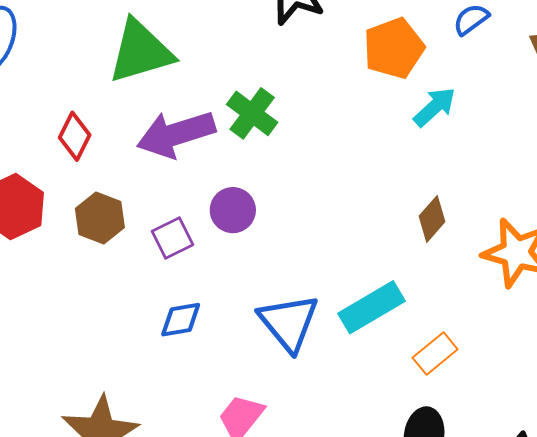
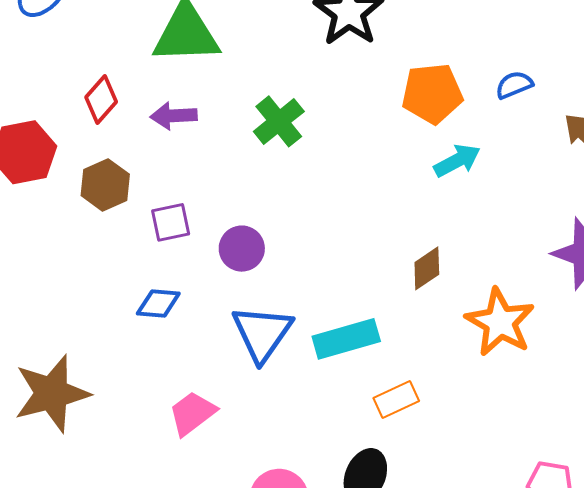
purple arrow: (176, 134) -> (174, 116), moved, size x0.6
purple circle: (233, 210) -> (242, 249), moved

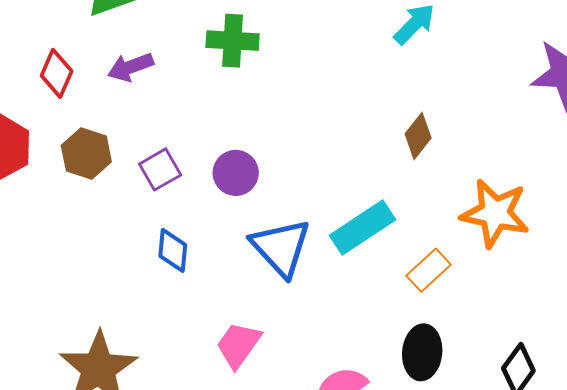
green cross: (279, 121) -> (233, 41), turned -30
blue diamond: (158, 303) -> (173, 250), turned -72
orange star: (500, 322) -> (495, 213), moved

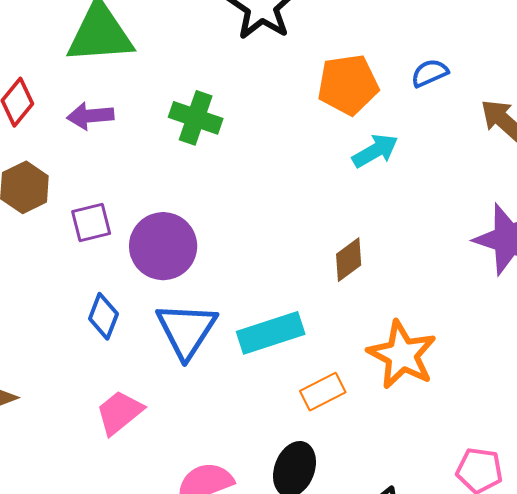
purple circle: (236, 173) -> (163, 246), size x1.5
blue diamond: (173, 250) -> (103, 316), moved

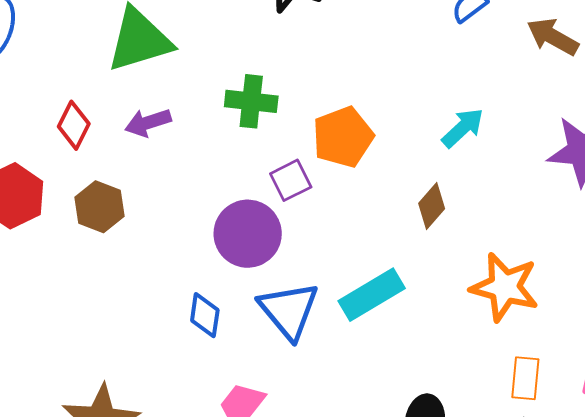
orange pentagon: (348, 85) -> (343, 137), moved
cyan arrow: (375, 151) -> (463, 128), moved
purple square: (91, 223) -> (291, 180), moved
orange rectangle: (323, 392) -> (525, 378), moved, turned -45

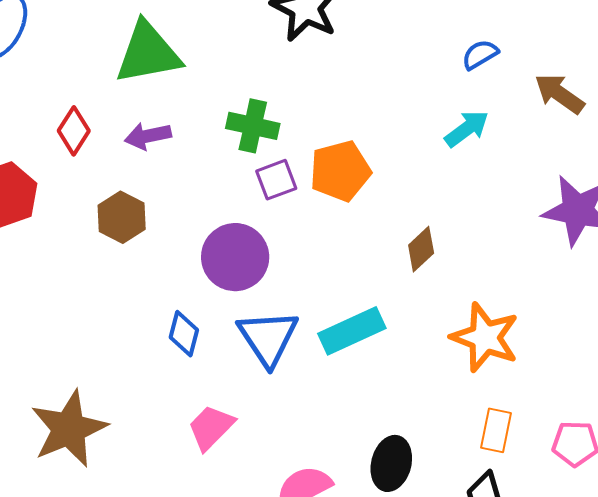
cyan arrow: (463, 128) -> (467, 129), moved
purple square: (291, 180) -> (276, 180), moved
brown hexagon: (99, 207) -> (122, 217), moved

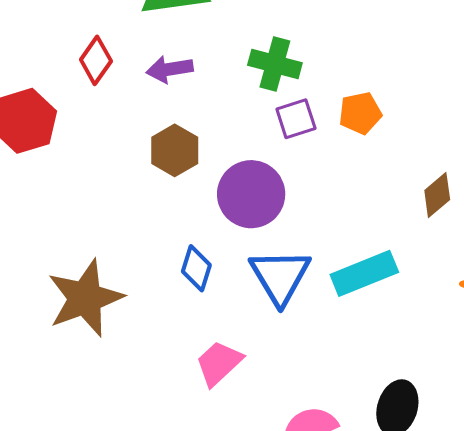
orange pentagon: (340, 171) -> (360, 113), size x0.7
brown hexagon: (122, 217) -> (175, 150), moved
brown star: (69, 429) -> (85, 298), moved

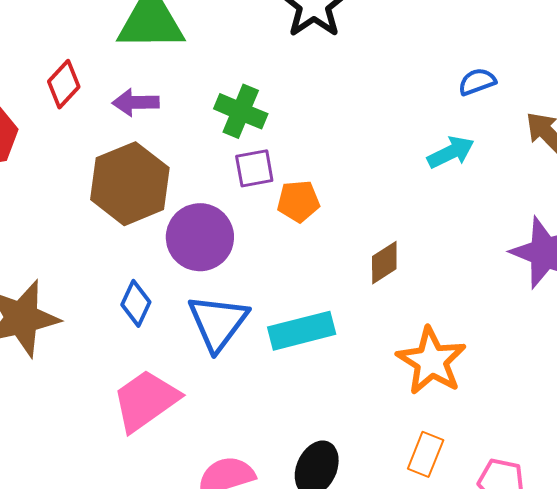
orange pentagon: (360, 113) -> (298, 201), moved
brown hexagon: (175, 150) -> (130, 184), size x1.6
pink trapezoid: (219, 363) -> (146, 400), size x1.4

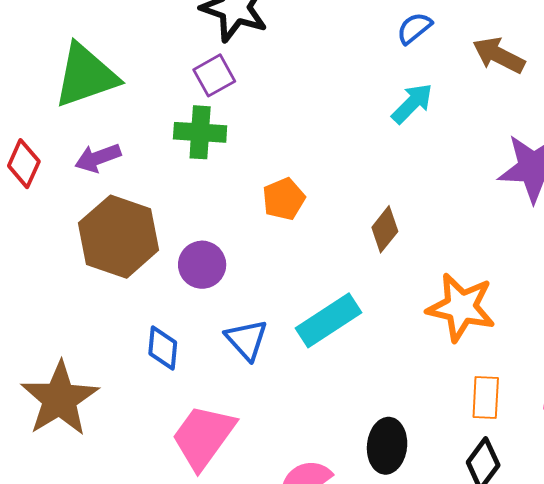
purple square: (254, 168) -> (214, 75), moved
purple circle: (200, 237) -> (202, 265), size x0.7
blue triangle: (218, 322) -> (246, 340), size x0.7

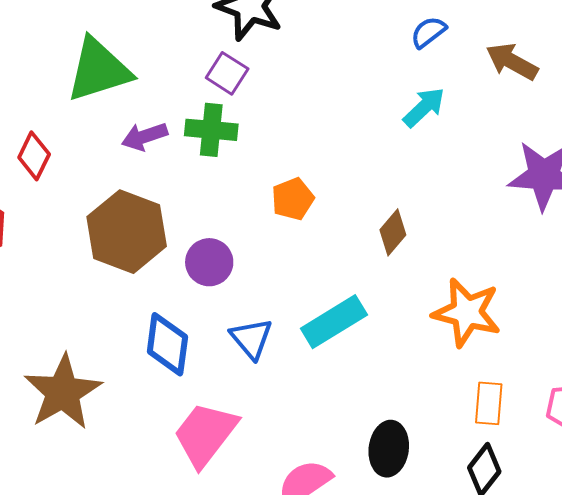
purple square: (214, 75) -> (227, 73), turned -30
purple arrow: (98, 158) -> (144, 137), moved
blue diamond: (163, 348) -> (167, 344), size x1.4

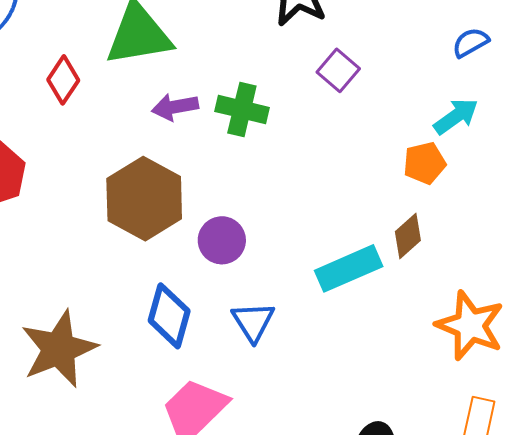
purple square: (227, 73) -> (338, 70), moved
red diamond: (34, 156) -> (63, 80), moved
orange pentagon: (293, 199) -> (425, 163), moved
cyan rectangle: (334, 322) -> (349, 268), moved

